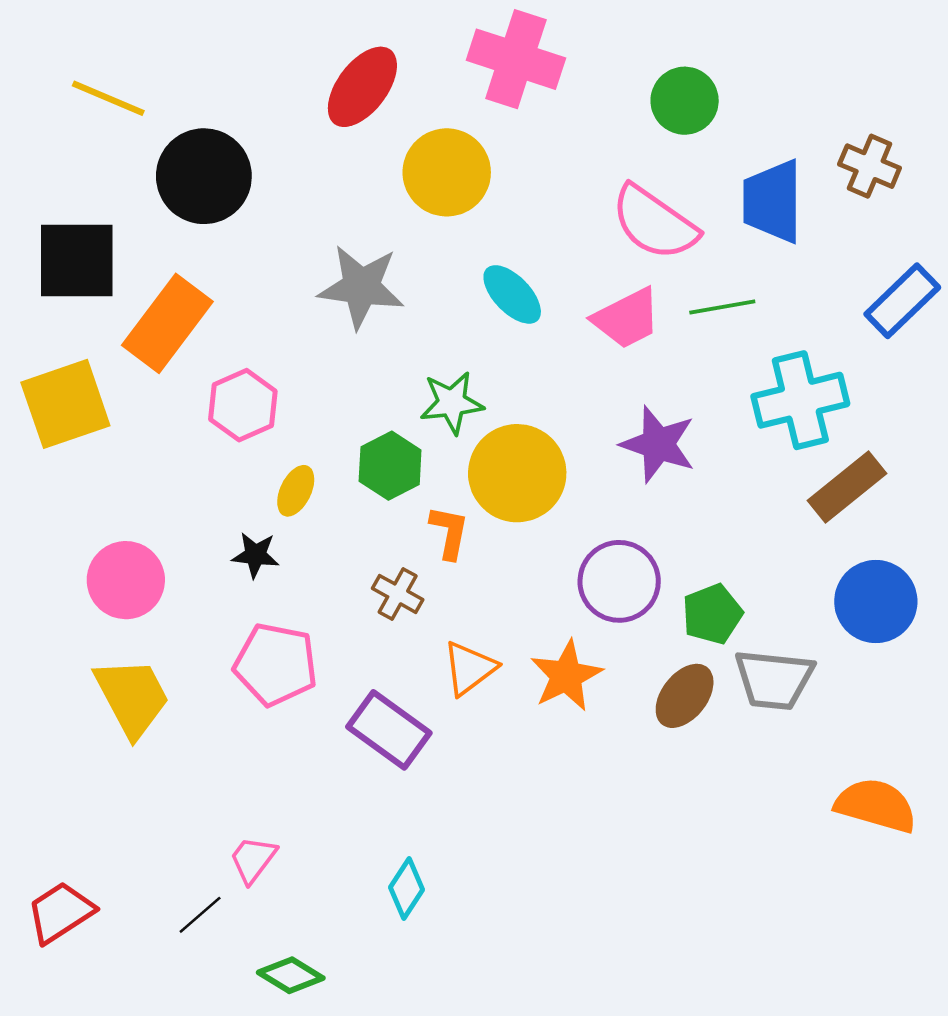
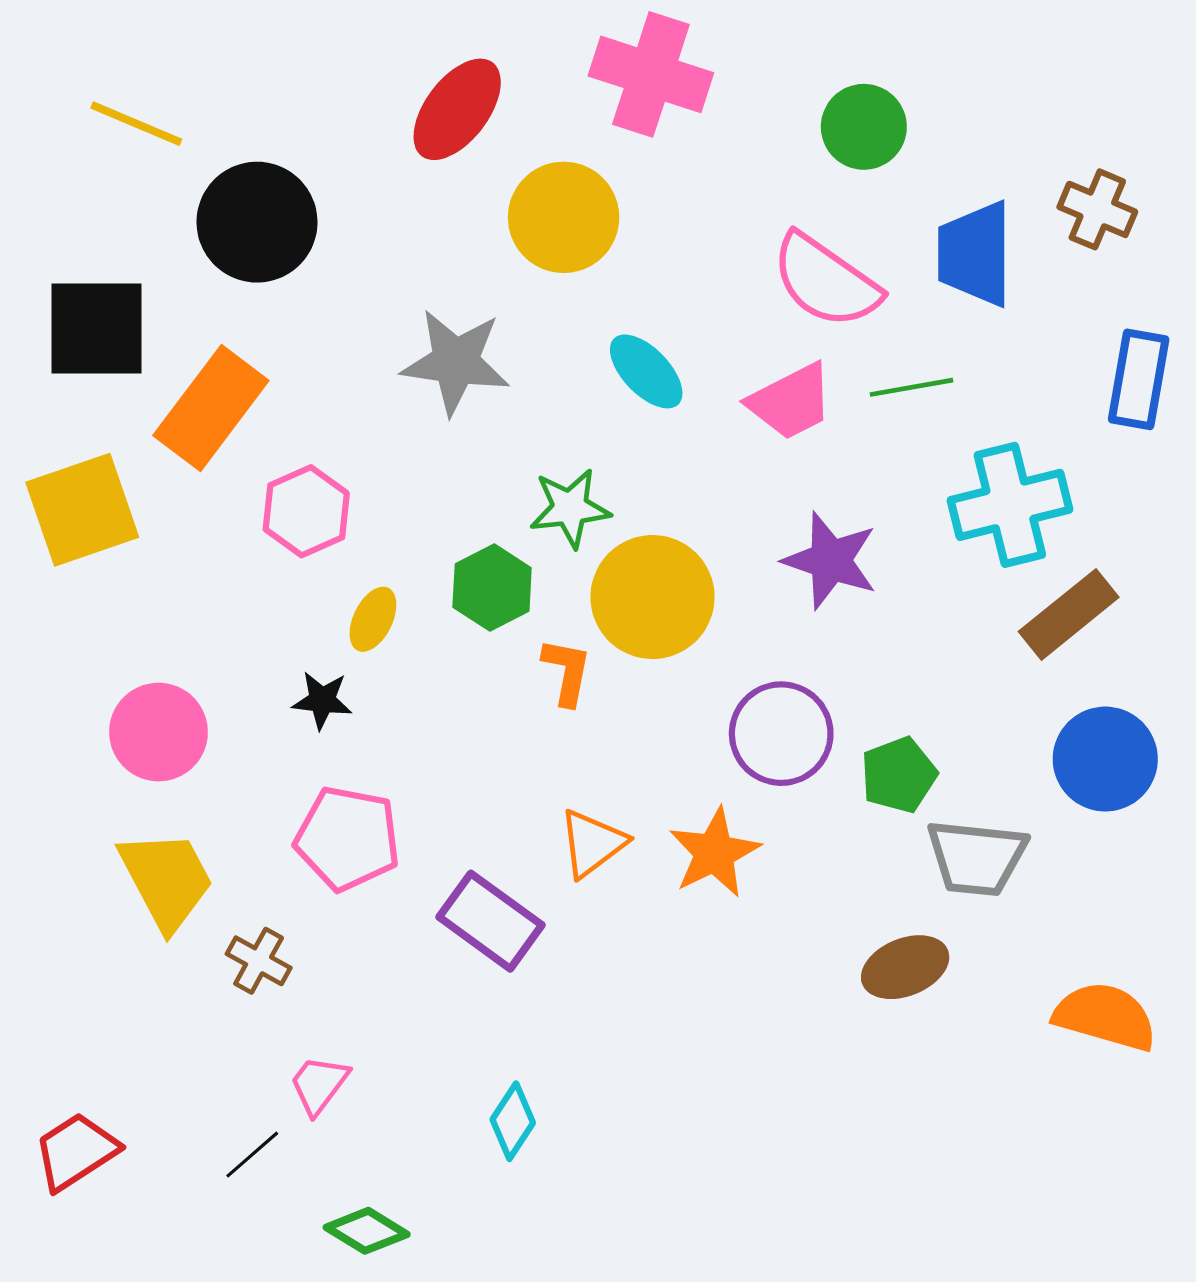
blue rectangle: (902, 301) -> (1139, 379), turned -36
brown cross: (398, 594) -> (259, 961), moved
brown ellipse: (685, 696) -> (905, 967), moved, turned 30

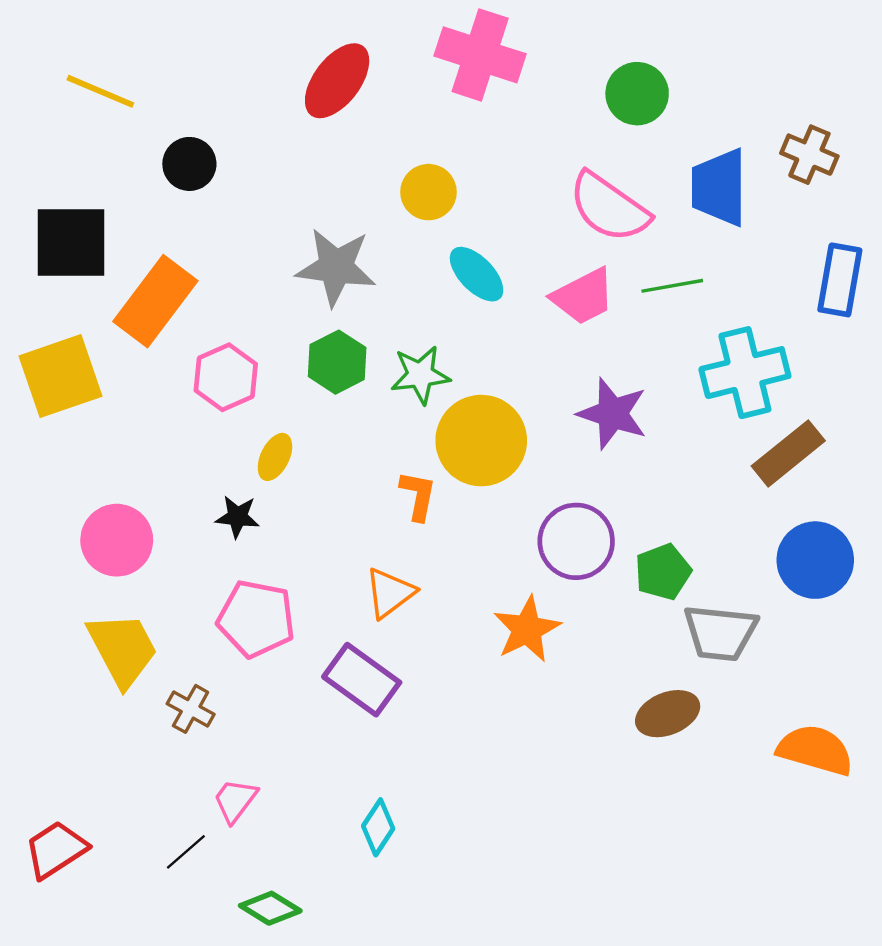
yellow circle: (564, 217) -> (428, 192), moved, size x0.7
black circle: (257, 222) -> (189, 164), size x0.6
green hexagon: (492, 587) -> (337, 362), moved
orange triangle: (592, 843) -> (390, 593), moved

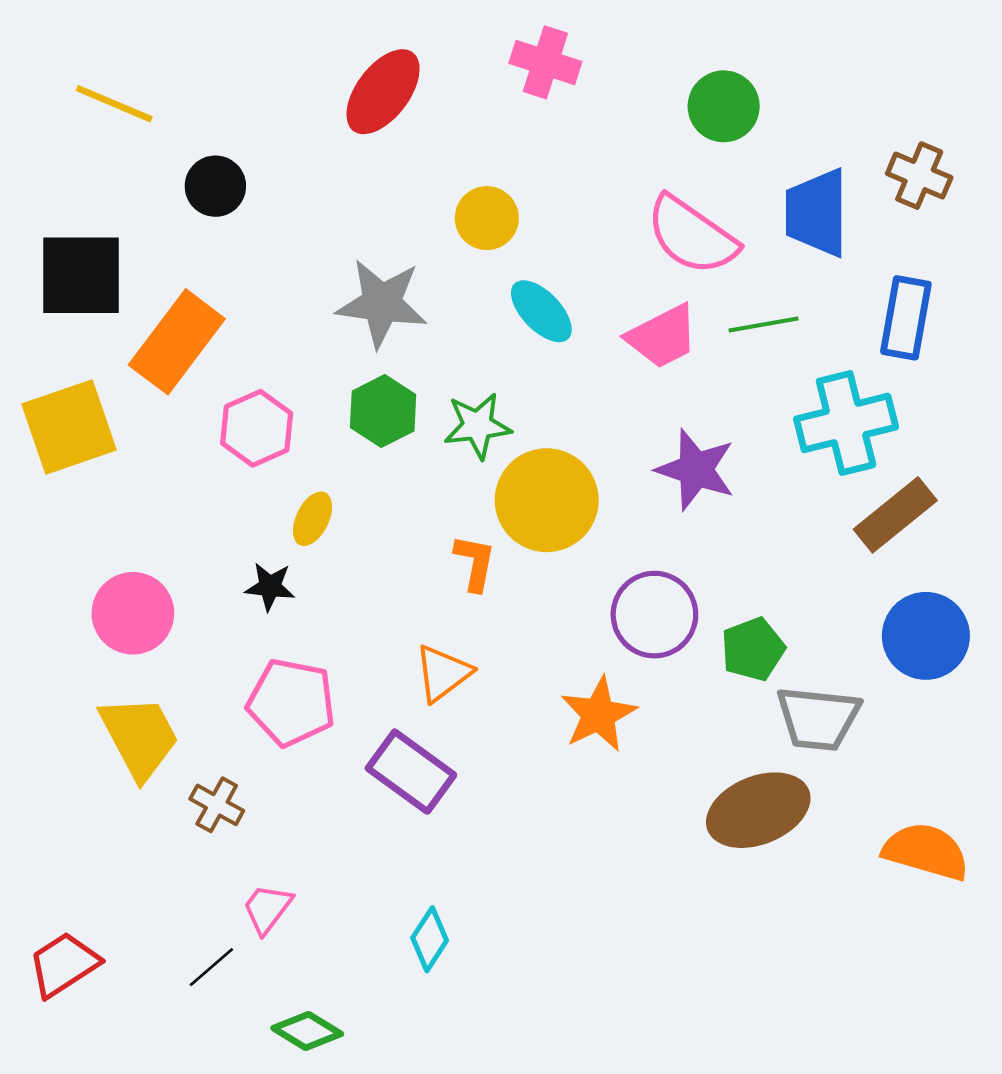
pink cross: (480, 55) -> (545, 62), size x0.7
blue rectangle: (840, 280) -> (906, 318), moved
brown ellipse: (668, 714) -> (758, 810), size x1.4

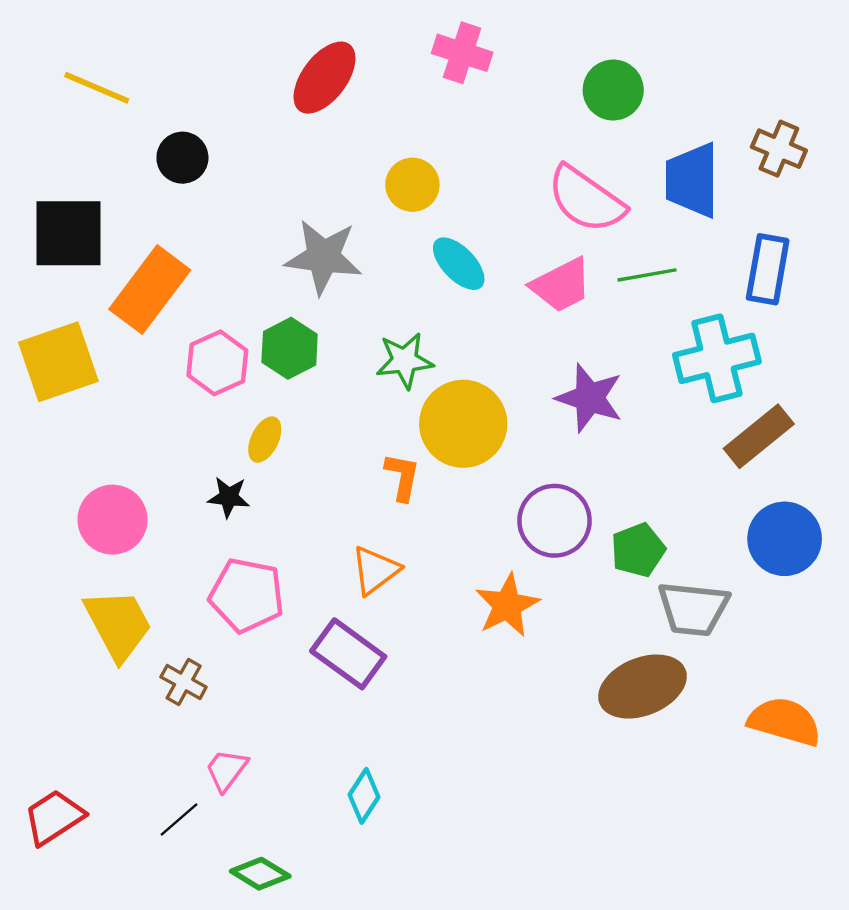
green hexagon: (383, 411) -> (290, 348), moved

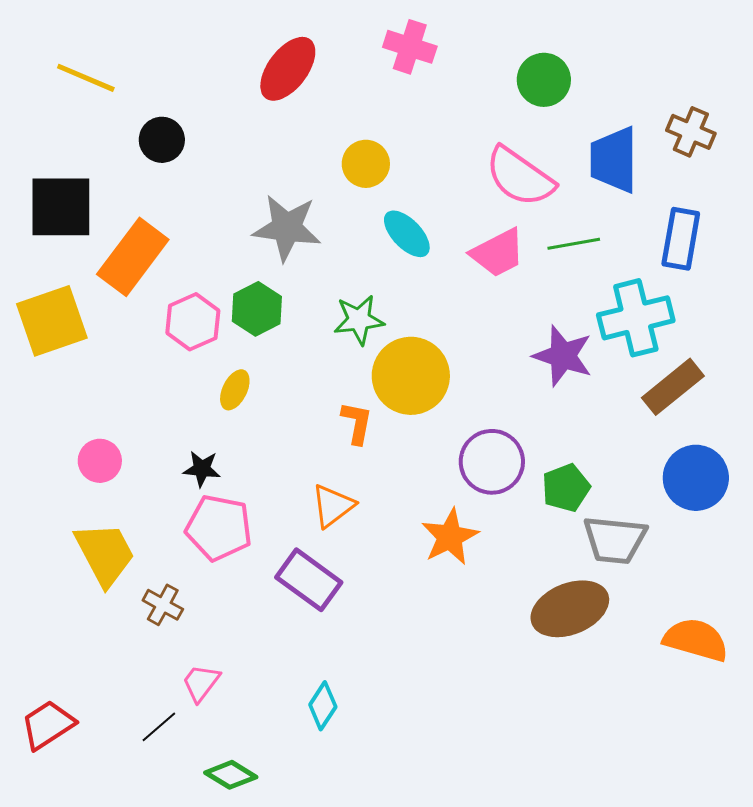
purple star: (590, 398) -> (563, 356), moved
black star: (229, 497) -> (202, 469), moved
pink circle: (113, 520) -> (100, 461), size x0.7

